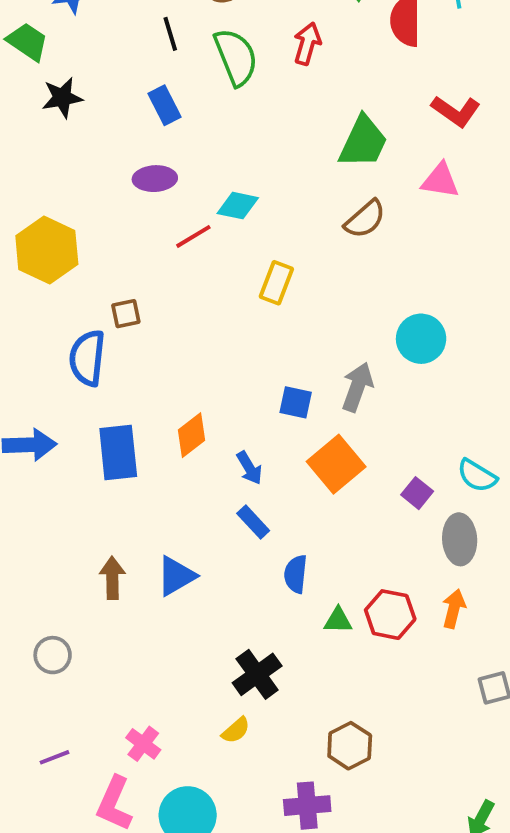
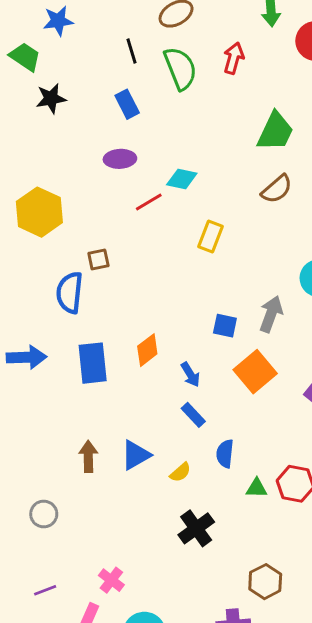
yellow semicircle: (236, 730) -> (180, 472), moved

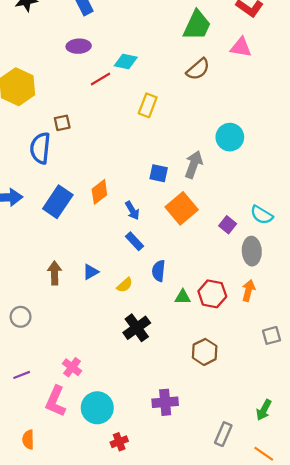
blue rectangle: (93, 363) -> (58, 202), turned 40
blue triangle: (136, 455) -> (91, 272), size x0.7
brown hexagon: (265, 582) -> (205, 352), moved

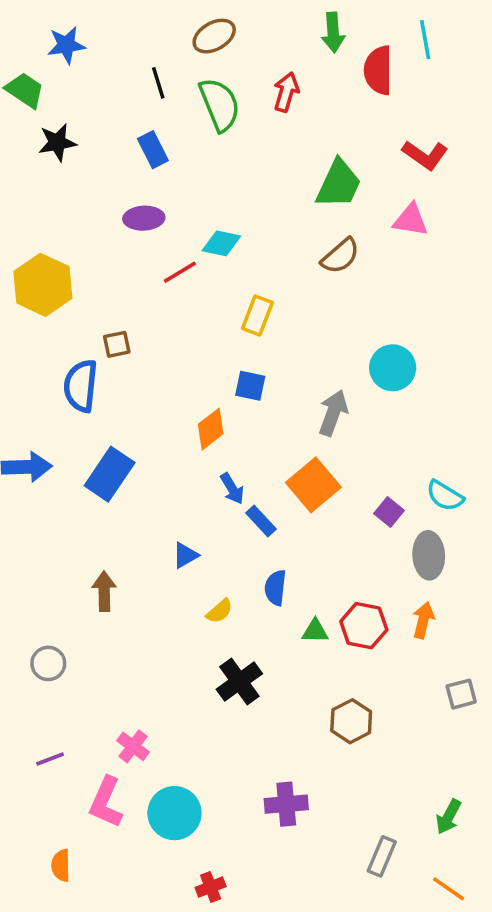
blue square: (159, 173) -> (250, 386), moved
orange diamond: (99, 192) -> (211, 429), moved
blue rectangle: (135, 241) -> (261, 521), moved
blue triangle: (91, 272) -> (185, 555), moved
red cross: (119, 442) -> (211, 887), moved

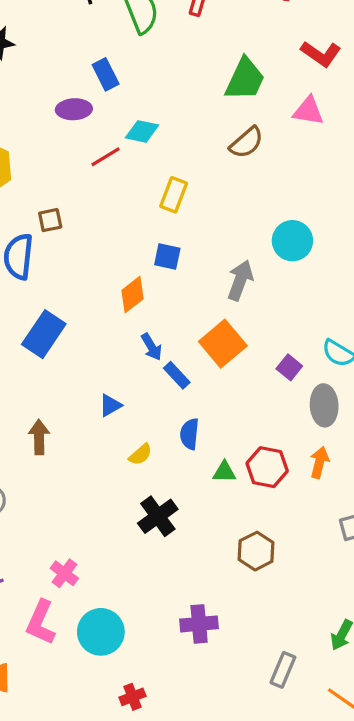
blue rectangle: (153, 150) -> (106, 74), moved

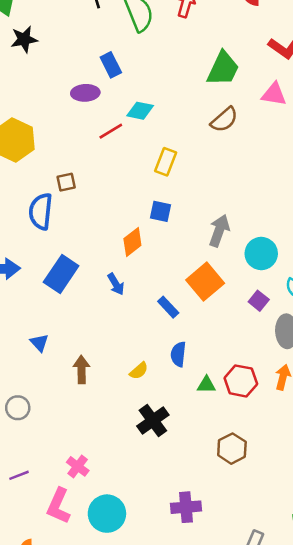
cyan circle: (292, 241) -> (261, 254), moved
blue arrow: (152, 347) -> (116, 284), moved
blue triangle: (110, 405) -> (39, 343), moved, turned -42
brown arrow: (39, 437) -> (81, 370), moved

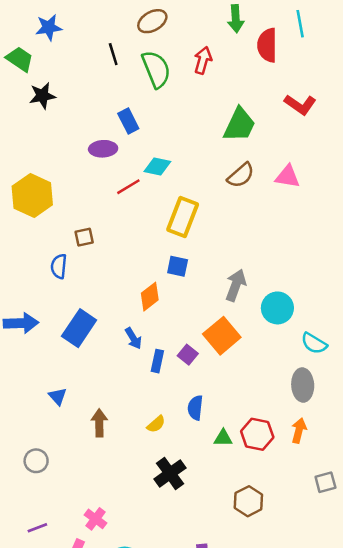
pink triangle: (274, 94) -> (288, 177), moved
yellow rectangle: (166, 162) -> (183, 217), size x1.4
blue semicircle: (41, 211) -> (59, 266), size x0.7
purple square: (259, 301) -> (188, 355), moved
blue rectangle: (168, 307) -> (157, 361), moved, turned 55

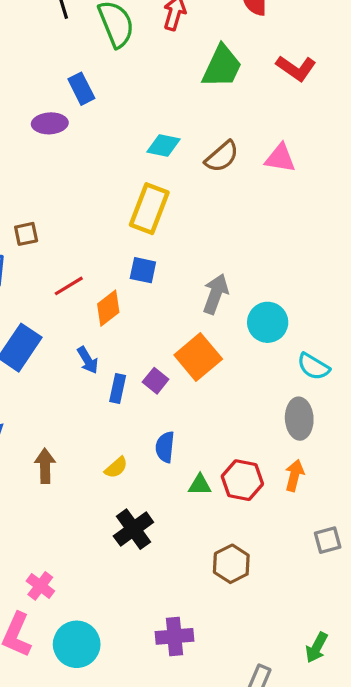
green trapezoid: (240, 125) -> (222, 67), moved
cyan diamond: (157, 166) -> (163, 145), moved
red line: (128, 187) -> (69, 286), moved

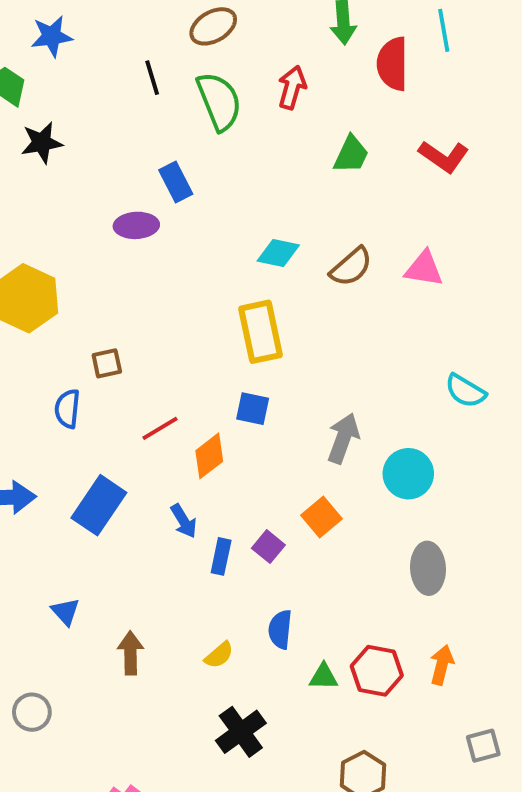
green trapezoid: (222, 67) -> (351, 154), size x0.7
yellow rectangle: (149, 209) -> (260, 332), turned -33
orange square: (198, 357) -> (322, 517), size x0.7
cyan semicircle: (313, 366) -> (465, 391), moved
gray ellipse: (299, 419) -> (428, 568), moved

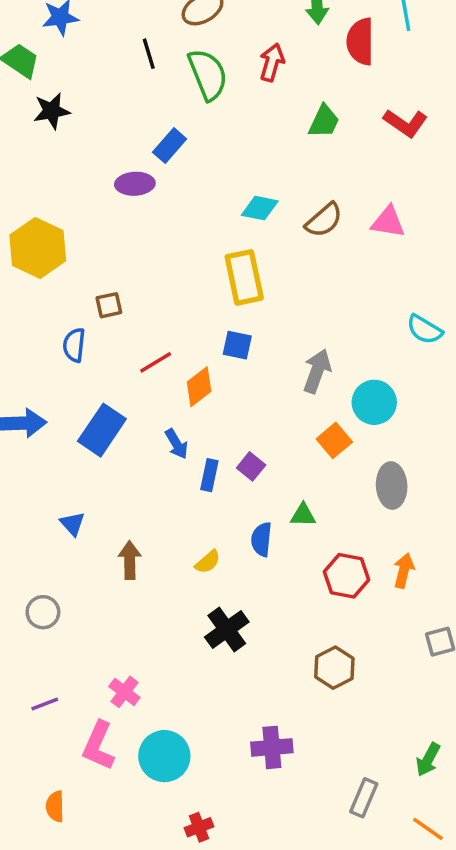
blue rectangle: (176, 182) -> (170, 146), turned 68
orange square: (322, 517) -> (334, 440), moved
green triangle: (324, 677) -> (303, 515), moved

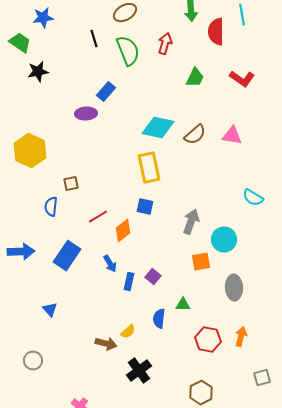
cyan diamond: (260, 208) -> (158, 128), size x1.5
orange square: (334, 440) -> (201, 262), turned 30
brown arrow: (130, 560) -> (106, 344), moved, turned 105

